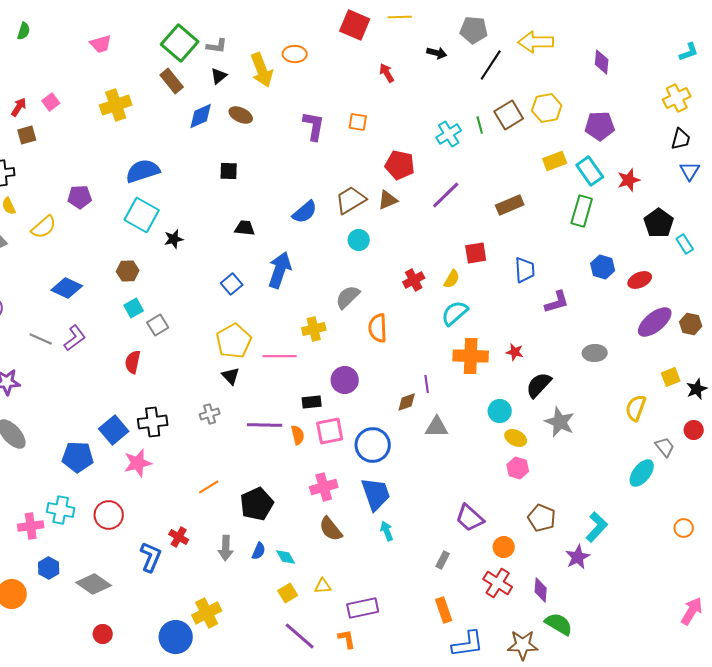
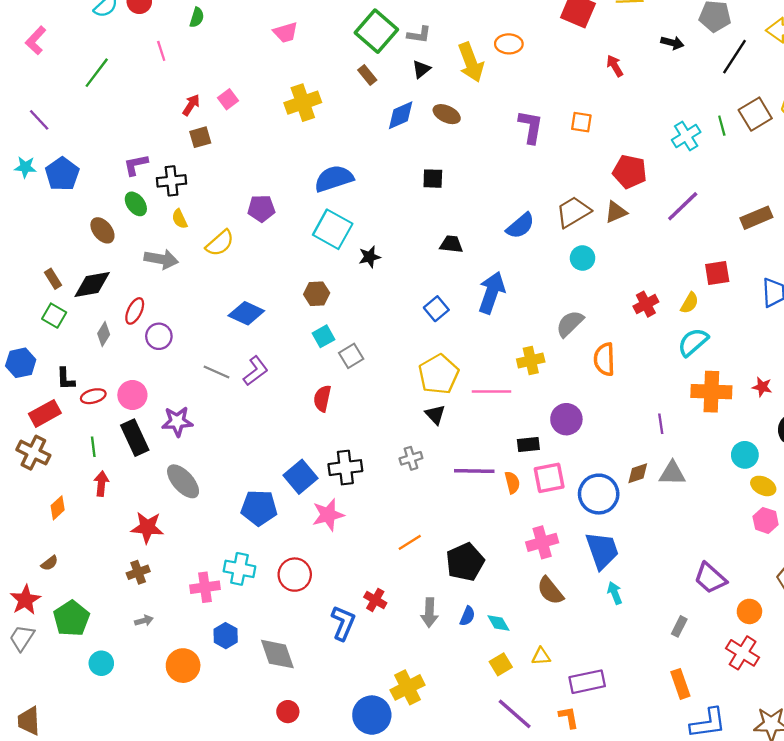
brown rectangle: (172, 81) -> (367, 75), size x0.7
brown diamond: (407, 402) -> (638, 473), moved
gray diamond: (94, 584) -> (277, 654), turned 36

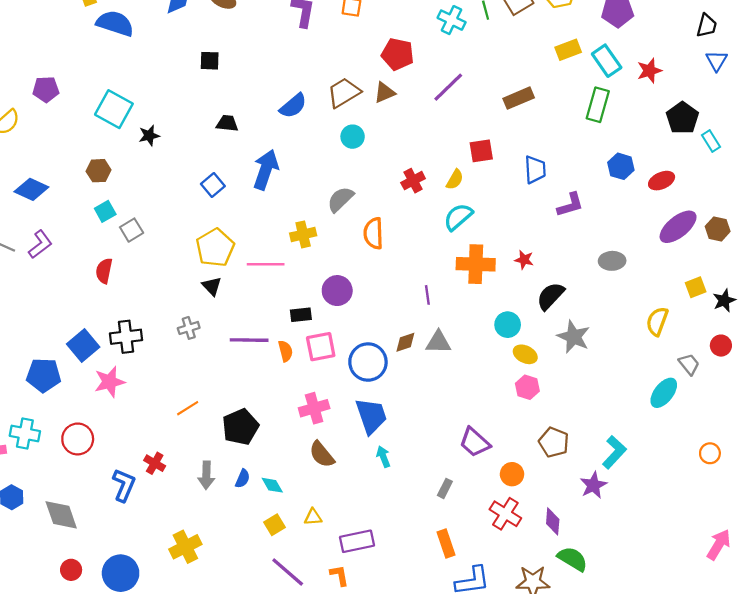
cyan cross: (686, 136) -> (452, 20), turned -32
blue semicircle: (334, 179) -> (115, 23), moved, turned 36
blue circle: (372, 715) -> (121, 573), moved

